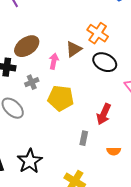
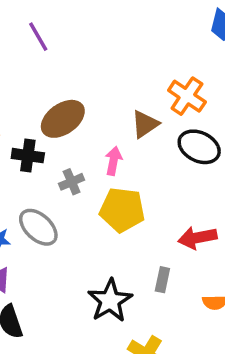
pink arrow: (54, 61) -> (113, 161), moved
red arrow: (104, 114) -> (197, 238), turned 55
black star: (30, 161) -> (110, 301), moved

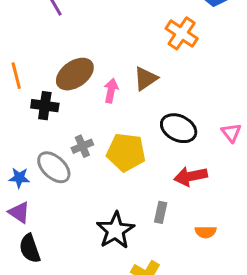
orange cross: (187, 96) -> (182, 33), moved
black ellipse: (199, 147) -> (179, 128), moved
pink arrow: (113, 161) -> (111, 91), moved
gray cross: (72, 182) -> (82, 146), moved

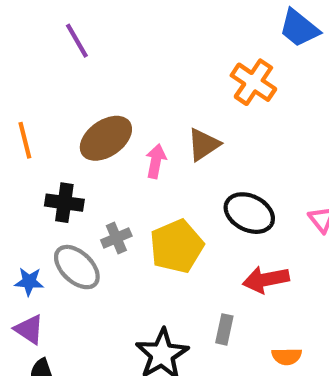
black cross: (45, 106) -> (64, 203), moved
yellow pentagon: (126, 152) -> (177, 246), turned -30

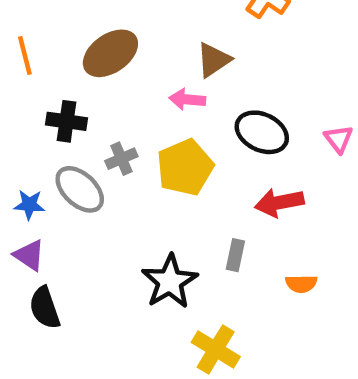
pink arrow: (156, 161) -> (187, 99), moved, turned -96

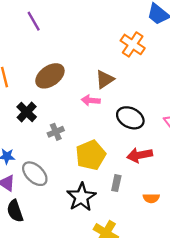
black cross: (67, 121) -> (27, 112), turned 36
yellow pentagon: (185, 167) -> (91, 155), moved
gray ellipse: (80, 189) -> (35, 174), moved

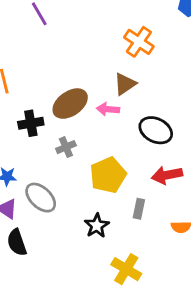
orange cross: (133, 44) -> (139, 42), moved
brown ellipse: (50, 76) -> (70, 104), moved
black cross: (27, 112) -> (31, 123), turned 36
black star: (81, 197) -> (97, 226), size x0.7

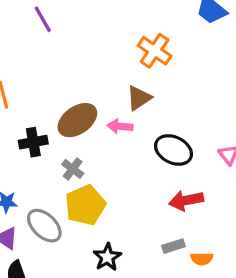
gray cross: (66, 147) -> (73, 169), turned -30
yellow pentagon: (108, 175) -> (85, 205), moved
gray rectangle: (139, 209) -> (173, 246), moved, turned 60

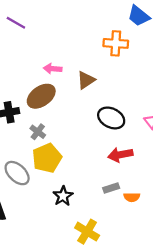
purple line: (43, 19) -> (16, 23), turned -30
orange cross: (155, 51) -> (116, 43), moved, turned -30
pink arrow: (120, 126) -> (53, 69), moved

